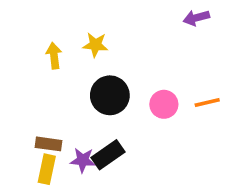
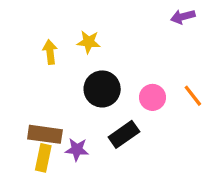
orange line: (207, 103) -> (193, 96), turned 65
brown rectangle: (49, 144) -> (45, 134), size x1.4
black rectangle: (108, 155) -> (124, 134), moved

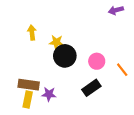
yellow star: (89, 42) -> (56, 42), moved
orange line: (193, 96) -> (122, 70), moved
black rectangle: (124, 134) -> (91, 88), moved

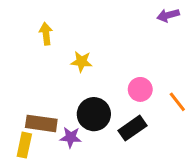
yellow arrow: (32, 33) -> (46, 34), moved
black circle: (65, 56) -> (94, 114), moved
yellow rectangle: (28, 99) -> (24, 145), moved

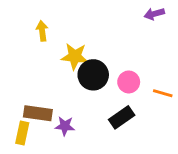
yellow star: (81, 62) -> (75, 56), size x1.4
orange line: (177, 102) -> (163, 93), turned -36
black circle: (94, 114) -> (93, 75), moved

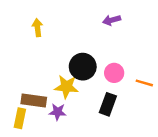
purple arrow: (154, 14) -> (112, 20), moved
yellow star: (75, 56) -> (66, 87), moved
black rectangle: (122, 117) -> (108, 104), turned -35

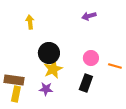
black circle: (83, 67) -> (49, 53), moved
yellow star: (66, 87) -> (53, 69), turned -30
brown rectangle: (34, 101) -> (14, 80), moved

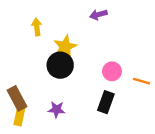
purple arrow: (89, 16) -> (98, 15), moved
yellow star: (53, 69) -> (65, 47), moved
brown rectangle: (14, 80) -> (17, 98), turned 54

